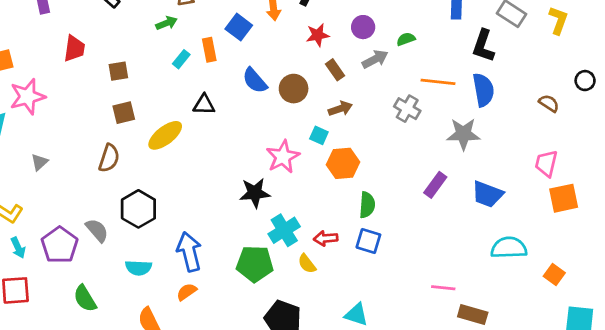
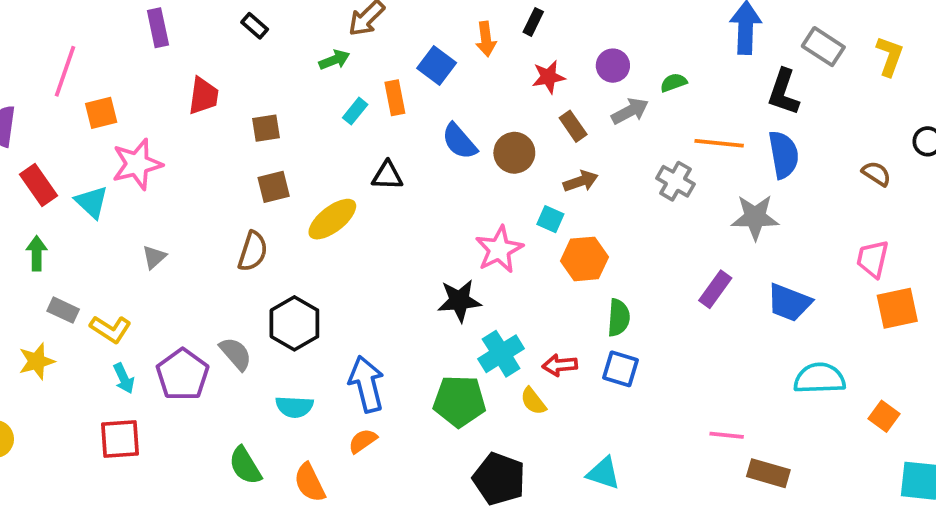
green semicircle: (85, 298) -> (245, 466), moved

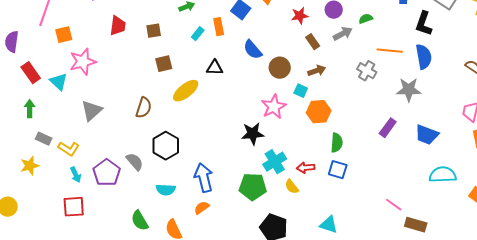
brown square: (266, 128) -> (154, 31), moved
brown circle: (514, 153) -> (280, 68), moved
brown square: (274, 187) -> (164, 64), moved
gray triangle: (154, 257) -> (92, 111), size x1.6
pink line: (727, 435) -> (394, 205), turned 30

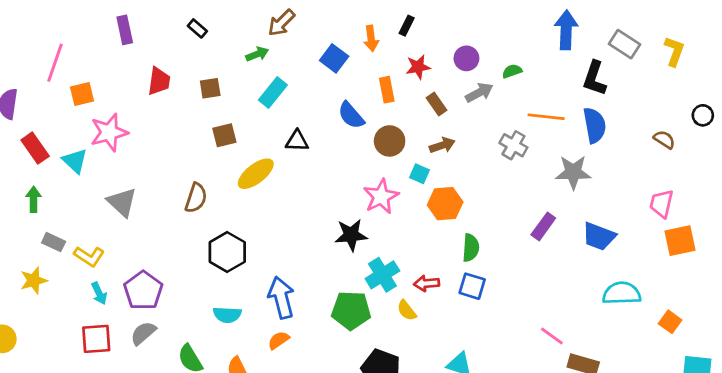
orange rectangle: (219, 27) -> (387, 90), moved
cyan rectangle: (198, 34) -> (273, 93), size x1.5
gray triangle: (92, 111) -> (122, 202), turned -35
gray semicircle: (135, 162) -> (143, 333), moved, turned -90

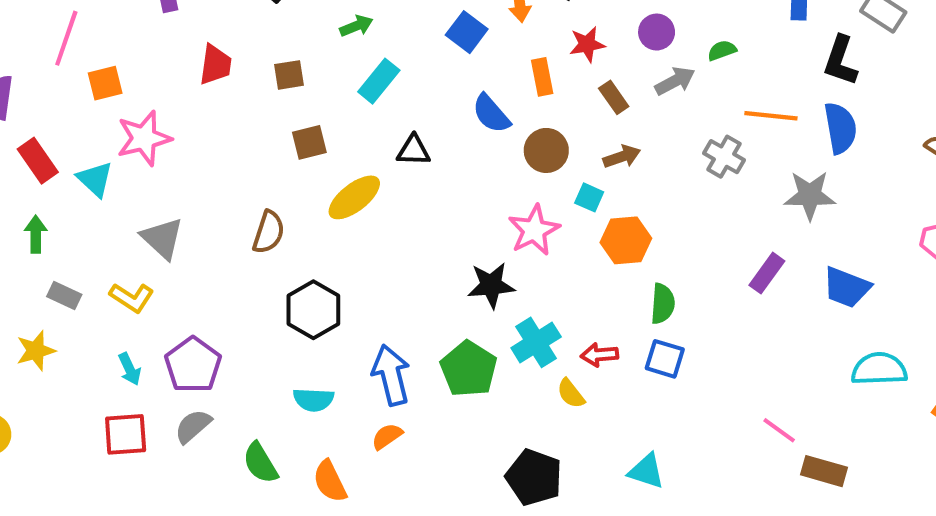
yellow L-shape: (89, 256) -> (132, 298), moved
green pentagon: (351, 310) -> (469, 369), moved, turned 30

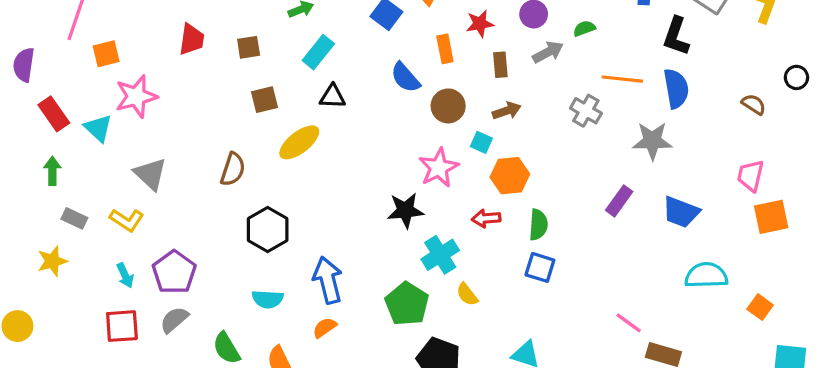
brown rectangle: (614, 97) -> (500, 65), turned 30
black triangle: (414, 150) -> (333, 96), moved
red arrow: (599, 355) -> (486, 218), moved
green pentagon: (469, 369) -> (407, 304), moved

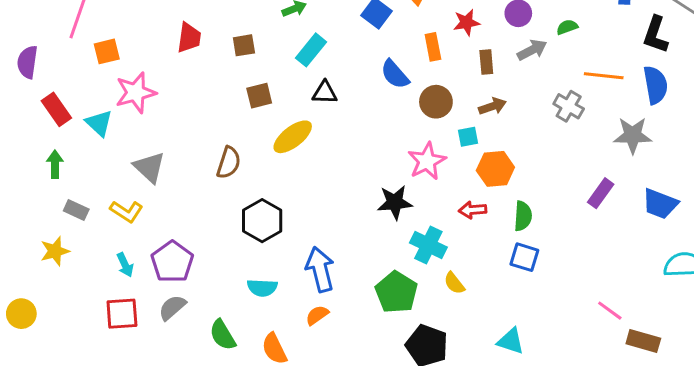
cyan square: (481, 142) -> (468, 137), turned -35
cyan cross: (440, 255) -> (428, 245), turned -32

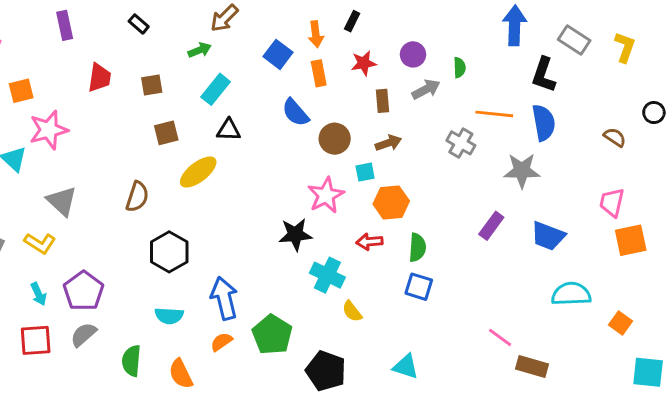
green semicircle: (567, 27) -> (459, 68), turned 108
orange rectangle: (433, 47) -> (319, 73), moved
green pentagon: (396, 292) -> (272, 335), moved
green semicircle: (223, 335) -> (131, 361), turned 36

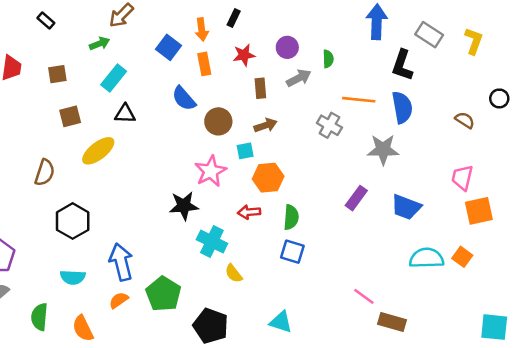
orange square: (621, 323) -> (462, 257), moved

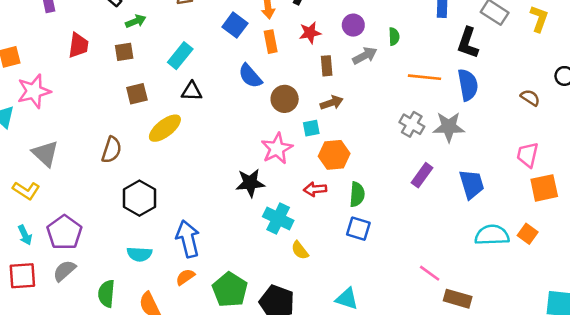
green arrow: (100, 44) -> (136, 21), moved
gray cross: (329, 125) -> (412, 124), moved
blue trapezoid: (406, 207) -> (472, 184), turned -128
green pentagon: (163, 294) -> (230, 290), moved

